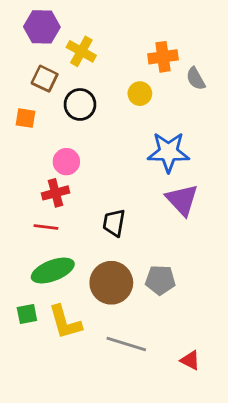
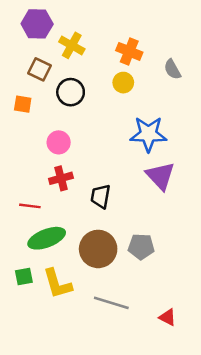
orange cross: (163, 57) -> (129, 51), moved, turned 30
red cross: (55, 193) -> (61, 178), moved
red line: (46, 227) -> (30, 206), moved

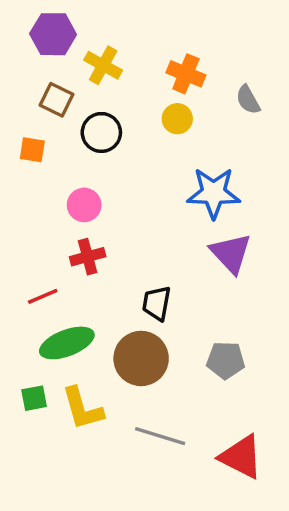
black trapezoid: (100, 196) -> (157, 303), moved
red line: (30, 206) -> (43, 296), turned -30
gray pentagon: (141, 247) -> (226, 360), moved
red triangle: (168, 317) -> (241, 457), size x1.8

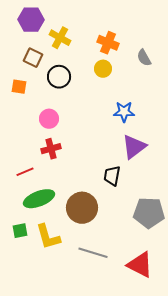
blue star: (214, 193) -> (124, 112), size x0.7
purple triangle: (231, 253) -> (134, 147), turned 36
black trapezoid: (157, 303) -> (112, 176), moved
gray pentagon: (226, 360) -> (149, 213), moved, size x1.4

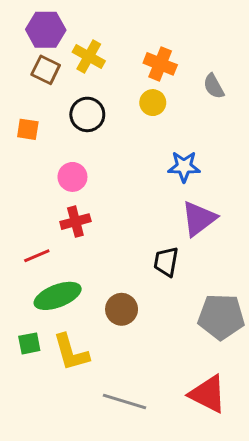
brown square: (33, 58) -> (46, 70), moved
brown circle: (82, 208) -> (122, 309), size x0.7
gray line: (93, 253) -> (124, 401), moved

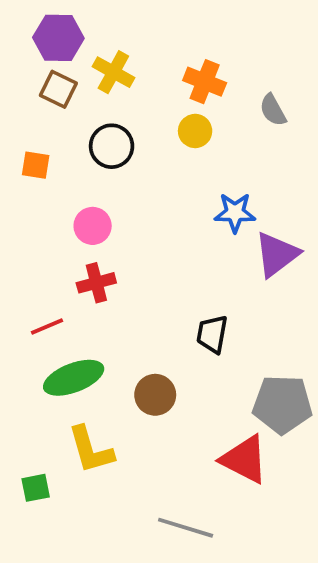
purple triangle: (199, 219) -> (277, 254), moved
green square: (29, 343) -> (36, 488), moved
red triangle: (208, 394) -> (244, 459), moved
gray line: (124, 401) -> (186, 528), moved

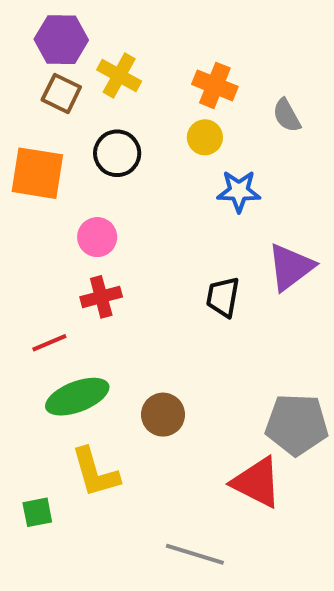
orange square: (36, 165) -> (37, 173), size x1.8
blue star: (235, 213) -> (239, 191), moved
black trapezoid: (212, 334) -> (223, 297), moved

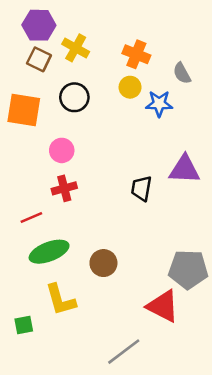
blue star: (239, 191) -> (159, 104), moved
purple triangle: (291, 267) -> (184, 169), turned 40
gray line: (195, 554) -> (124, 352), turned -54

